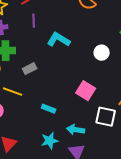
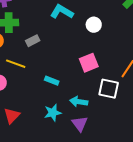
white circle: (102, 53) -> (94, 25), moved
pink square: (86, 91) -> (89, 63), turned 36

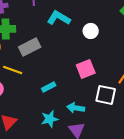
gray rectangle: (33, 41) -> (30, 47), size x1.5
cyan rectangle: (52, 81) -> (49, 87), turned -48

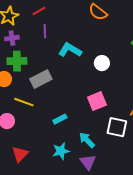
cyan arrow: (76, 108) -> (87, 140), turned 36

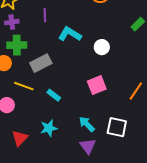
cyan rectangle: (60, 119) -> (54, 95), moved, turned 64
white square: (117, 127) -> (117, 127), moved
cyan star: (61, 151) -> (49, 128), moved

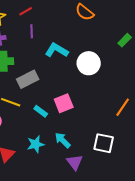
white circle: (102, 47) -> (89, 63), size x1.5
pink square: (97, 85) -> (64, 103), moved
cyan arrow: (87, 124) -> (63, 140), moved

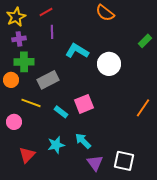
white square: (104, 143) -> (124, 161), moved

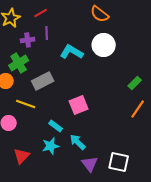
purple cross: (19, 39) -> (28, 40), moved
green rectangle: (145, 41) -> (135, 83), moved
green cross: (24, 62) -> (19, 63), turned -30
white circle: (109, 64) -> (104, 45), moved
cyan rectangle: (61, 112) -> (56, 126), moved

